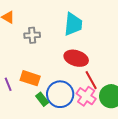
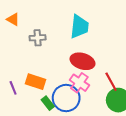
red line: (91, 80) -> (111, 82), moved
pink cross: (86, 96) -> (79, 83), moved

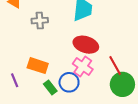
purple line: (13, 88) -> (15, 80), moved
blue circle: (66, 98) -> (69, 82), size x0.7

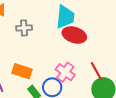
red ellipse: (86, 45) -> (74, 35), moved

